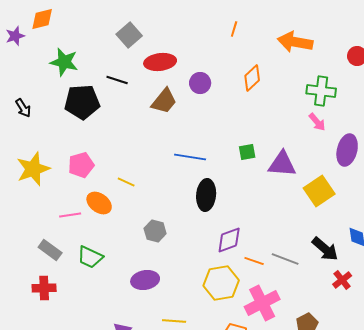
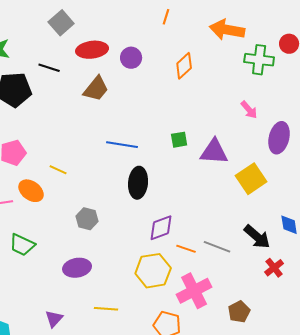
purple circle: (200, 83) -> (131, 58), moved
green cross: (321, 91) -> (259, 60), moved

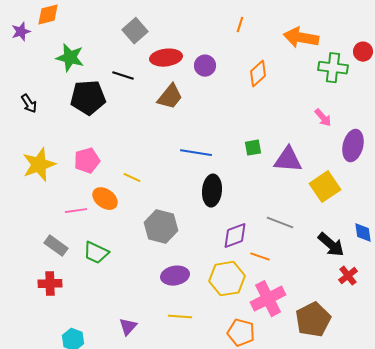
gray hexagon: (87, 219) -> (161, 227), size x1.5
gray line: (217, 247) -> (280, 223), moved
purple ellipse: (77, 268) -> (175, 276), moved
brown pentagon: (239, 312) -> (313, 320), size x1.6

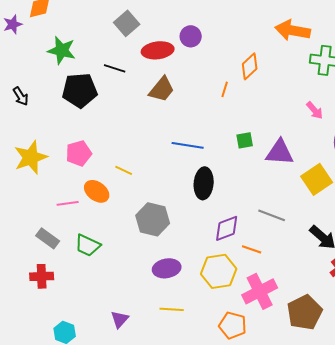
orange line: (240, 25) -> (225, 89), moved
purple circle: (205, 66) -> (191, 36), moved

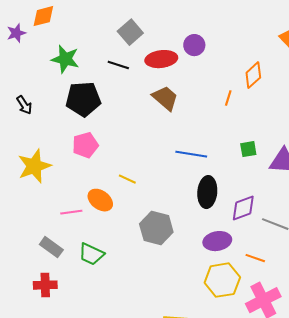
black line: (115, 68) -> (118, 65), moved
brown trapezoid: (162, 89) -> (165, 98), turned -88
pink pentagon: (79, 153) -> (85, 145), moved
purple diamond: (227, 228) -> (243, 208), moved
purple ellipse: (167, 268) -> (217, 241), moved

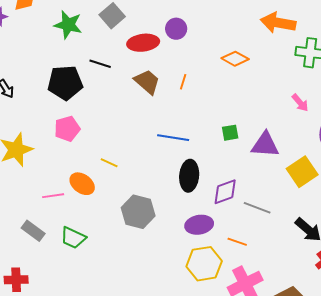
green star: (65, 59) -> (68, 25), moved
black line: (118, 65) -> (100, 64), moved
orange diamond: (253, 75) -> (235, 59), turned 72
orange line: (228, 98) -> (183, 82), moved
red cross: (45, 285) -> (16, 280), moved

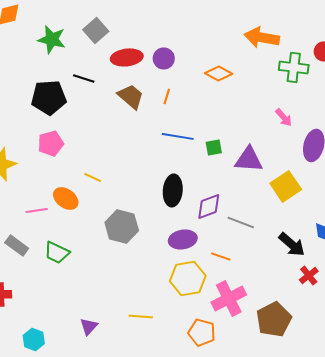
purple circle: (176, 29) -> (164, 58), moved
blue line: (173, 138) -> (178, 136), moved

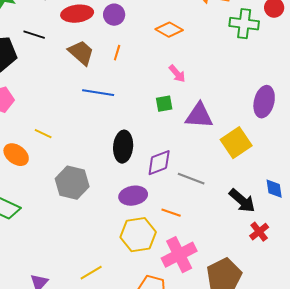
pink arrow: (284, 117) -> (177, 74), moved
blue line: (178, 136) -> (98, 93), moved
yellow line: (141, 316) -> (91, 273), turned -35

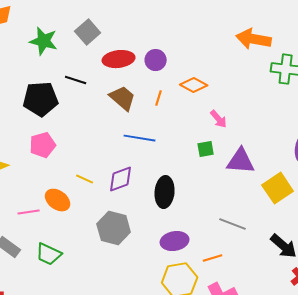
orange diamond: (169, 30) -> (194, 85), moved
purple diamond: (159, 163) -> (121, 179), moved
orange line: (171, 213) -> (213, 258), turned -36

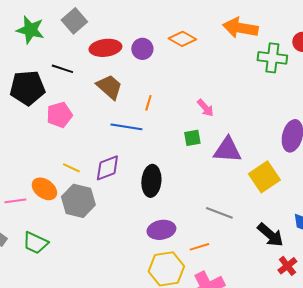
orange diamond: (194, 85) -> (182, 39), moved
orange line: (159, 98) -> (148, 103), moved
pink pentagon: (43, 145) -> (59, 115), moved
gray hexagon: (114, 228) -> (78, 201), moved

